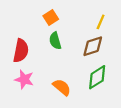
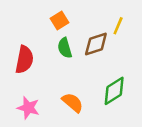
brown diamond: (93, 46) -> (96, 44), moved
pink star: (24, 79) -> (28, 108), moved

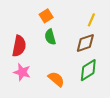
brown diamond: (96, 44) -> (85, 43), moved
pink star: (28, 108) -> (22, 72), moved

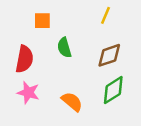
orange square: (46, 16) -> (42, 21), moved, turned 32
yellow line: (91, 20) -> (105, 15), moved

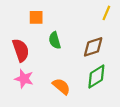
yellow line: (105, 15) -> (106, 13), moved
red semicircle: (24, 59) -> (21, 50), turned -30

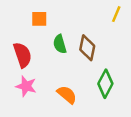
brown diamond: (93, 47) -> (87, 48), moved, turned -60
green diamond: (96, 77) -> (105, 84), turned -30

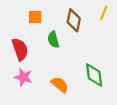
brown diamond: (87, 48) -> (74, 20), moved
green diamond: (105, 84) -> (94, 75), turned -35

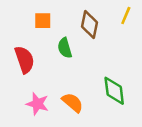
pink star: (23, 77) -> (37, 104), moved

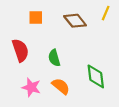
brown diamond: (89, 25) -> (75, 21), turned -50
green semicircle: (65, 48) -> (54, 58), moved

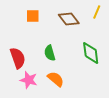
red semicircle: (20, 50) -> (18, 58), moved
green diamond: (96, 76) -> (91, 53), moved

